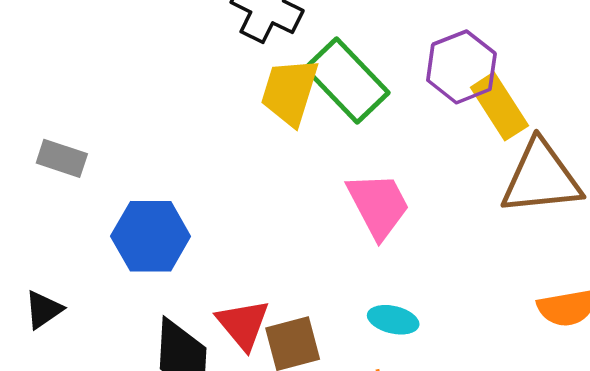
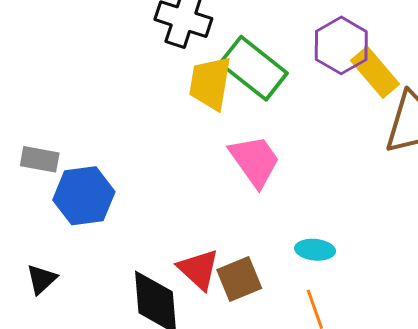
pink trapezoid: (378, 205) -> (255, 161), moved
blue hexagon: (151, 236) -> (84, 196), moved

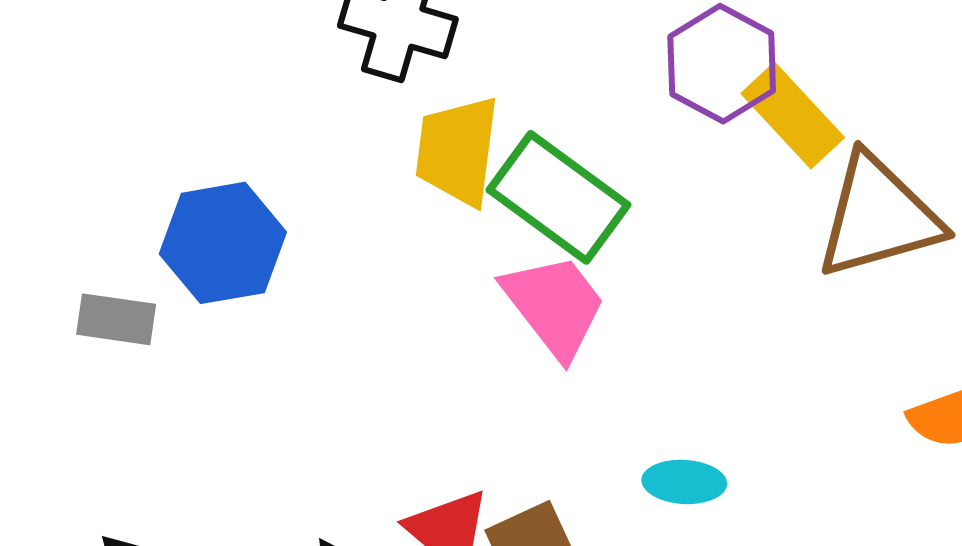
green rectangle: (254, 68) -> (559, 197), moved
blue hexagon: (84, 196) -> (223, 243), moved

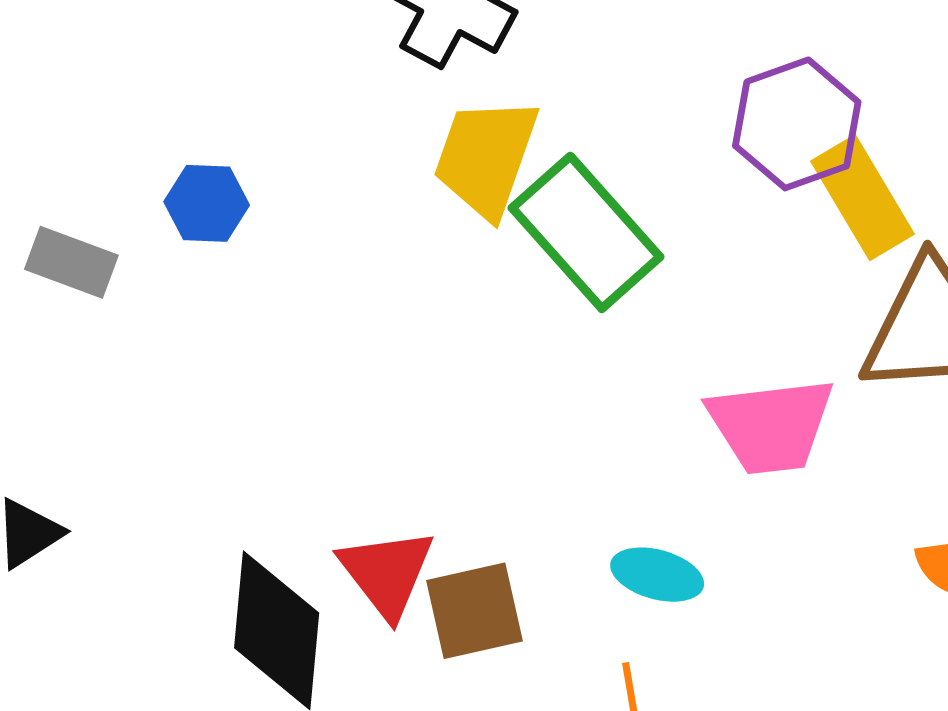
blue hexagon: (223, 243) -> (207, 203), size x0.6
pink trapezoid: (554, 306) -> (771, 426), moved, turned 109

